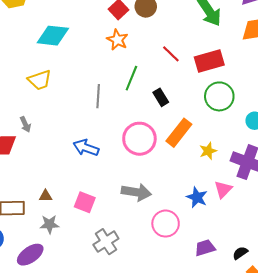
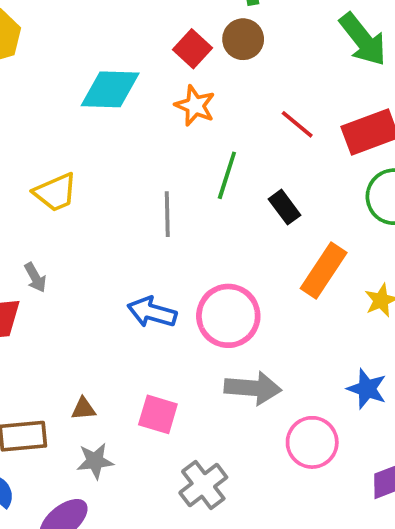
cyan diamond: (53, 36) -> (110, 89), moved
pink circle: (139, 139) -> (228, 316), moved

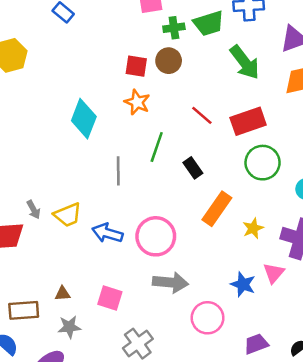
red square: (193, 49) -> (136, 66), turned -35
cyan diamond: (110, 89) -> (84, 119), moved, turned -72
yellow trapezoid: (55, 192) -> (68, 215), moved

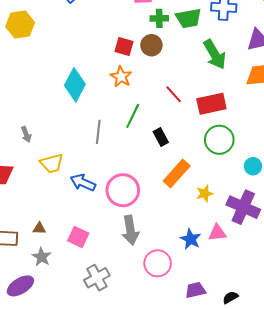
gray arrow: (34, 210) -> (26, 134), moved
pink triangle: (274, 273) -> (217, 233), turned 36
gray arrow: (171, 283) -> (130, 230), turned 68
gray star: (69, 327) -> (42, 257), turned 30

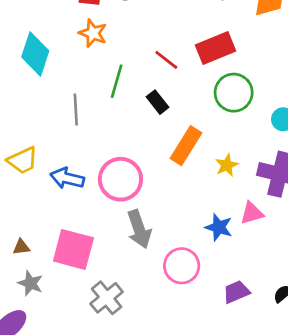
red line: (174, 94) -> (166, 60), moved
pink square: (78, 237) -> (73, 249), size x1.5

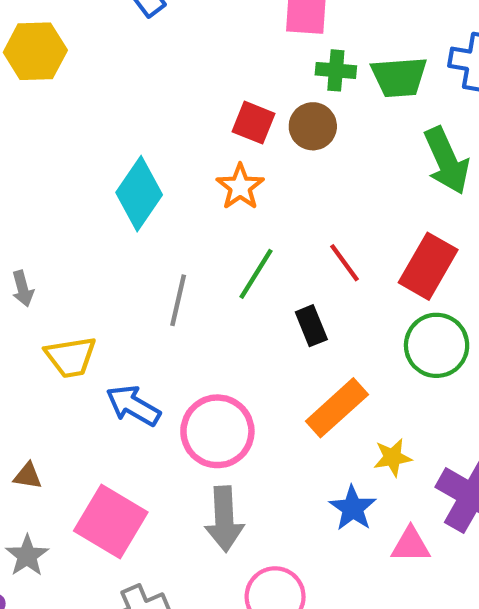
red rectangle: (216, 48) -> (428, 266), turned -54
blue star: (219, 227) -> (353, 508), moved
brown triangle: (21, 247) -> (28, 476), moved

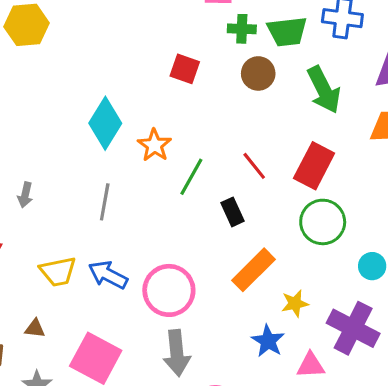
brown circle: (313, 126) -> (258, 73), moved
orange star: (240, 187) -> (154, 145), moved
gray arrow: (23, 289) -> (25, 195), turned 30
gray line: (178, 300) -> (105, 202), moved
yellow trapezoid: (71, 357) -> (58, 272), moved

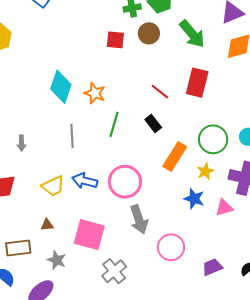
red square: (185, 69) -> (115, 40), moved
green line: (191, 177) -> (114, 124), moved
green circle: (323, 222) -> (213, 139), moved

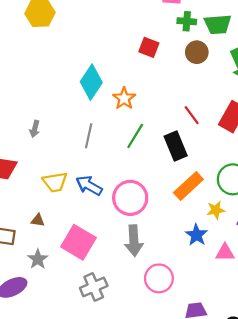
red square: (115, 40) -> (149, 47), moved
black rectangle: (153, 123) -> (176, 146), size x1.5

